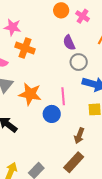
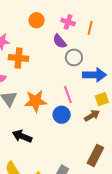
orange circle: (61, 10) -> (37, 20), moved
pink cross: (83, 16) -> (68, 22), moved
brown arrow: (79, 136) -> (92, 116), moved, turned -126

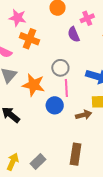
pink cross: (68, 22) -> (87, 18), turned 32
gray circle: (74, 57) -> (60, 68), moved
brown rectangle: (95, 155) -> (76, 154), turned -35

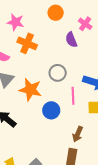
pink cross: (87, 18) -> (85, 24), turned -32
pink line: (66, 88) -> (73, 96), moved
brown arrow: (84, 115) -> (78, 134), moved, turned 126

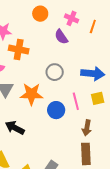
pink line: (73, 96) -> (76, 101), moved

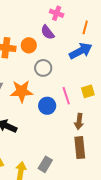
orange circle: (40, 14) -> (29, 45), moved
orange line: (93, 27) -> (85, 27), moved
blue arrow: (93, 74) -> (81, 51), moved, turned -30

